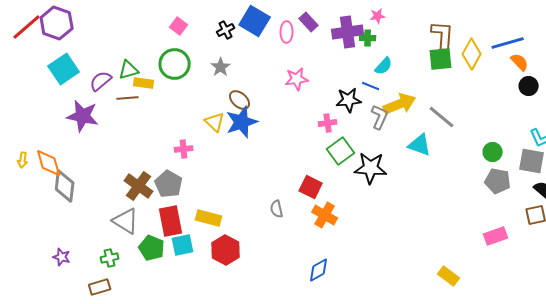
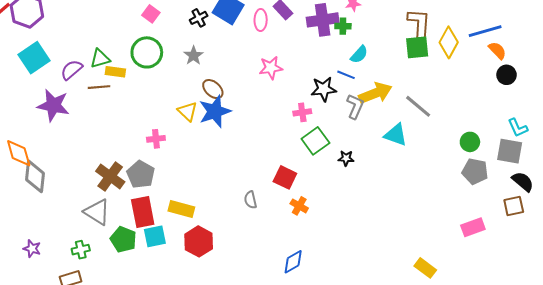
black star: (371, 168) -> (346, 158), size x0.5
orange cross: (325, 215) -> (299, 206), size x0.7

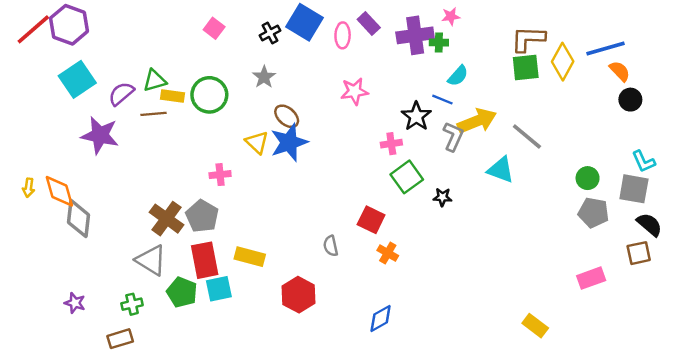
brown L-shape: (419, 23) -> (528, 39), turned -92
green circle: (147, 52) -> (209, 95), moved
black star: (324, 89) -> (416, 116), turned -30
red hexagon: (199, 241) -> (299, 295), moved

